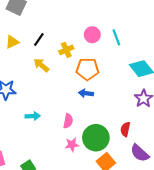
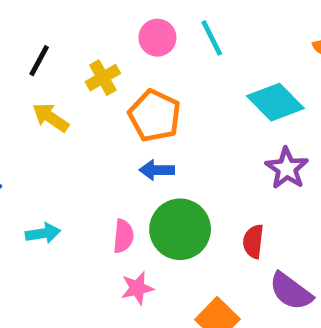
orange pentagon: (87, 69) -> (155, 116), turned 30
green circle: (96, 138) -> (180, 229), moved

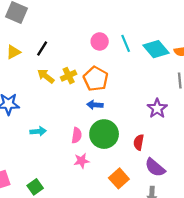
yellow cross: (103, 78) -> (69, 76), moved
cyan diamond: (275, 102) -> (156, 49), moved

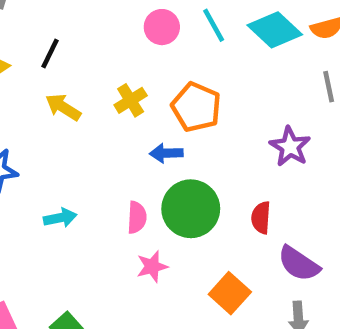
yellow cross: (69, 76) -> (131, 100), moved
orange pentagon: (96, 79) -> (196, 107), moved

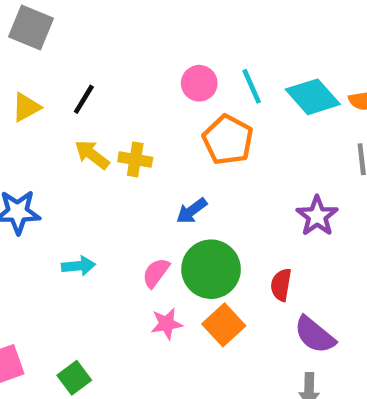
yellow cross: (131, 100) -> (135, 159), moved, turned 36
orange pentagon: (196, 107) -> (228, 140), moved
blue arrow: (166, 153) -> (192, 211), turned -40
pink semicircle: (137, 217) -> (156, 273), turned -152
orange square: (230, 293) -> (224, 325), moved

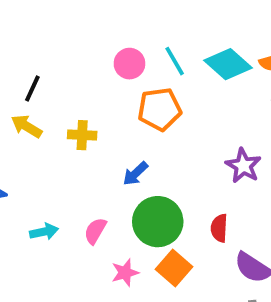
orange pentagon: (228, 140) -> (160, 109), turned -30
yellow arrow: (92, 155) -> (27, 126), moved
pink semicircle: (156, 273) -> (95, 231), moved

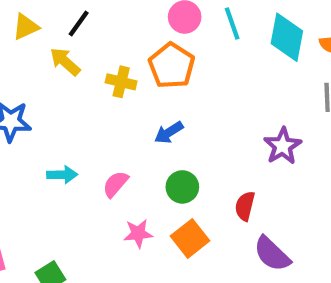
cyan diamond: (228, 64) -> (287, 37), turned 48
orange pentagon: (160, 109) -> (172, 66), moved, turned 30
green circle: (158, 222) -> (182, 187), size x0.6

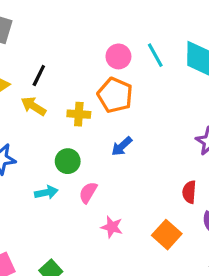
green circle: (182, 187) -> (68, 161), moved
pink star: (138, 233) -> (112, 227), turned 30
orange square: (190, 238) -> (167, 235), moved

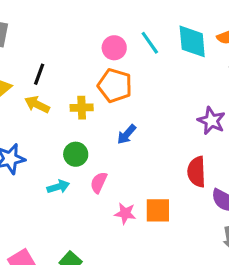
red semicircle: (189, 192) -> (197, 172), size x1.4
orange square: (167, 235) -> (158, 210), moved, turned -36

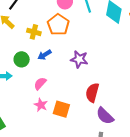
purple star: (211, 121) -> (79, 59), moved, turned -30
blue arrow: (127, 134) -> (44, 55), moved
pink semicircle: (99, 183) -> (40, 84), moved

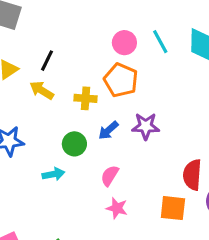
purple star: (79, 59) -> (146, 126), moved
orange square: (61, 109) -> (173, 208), moved

